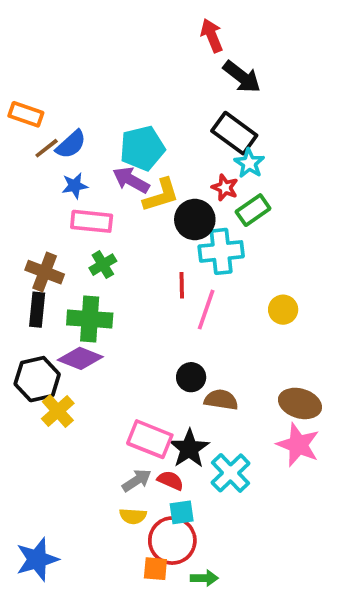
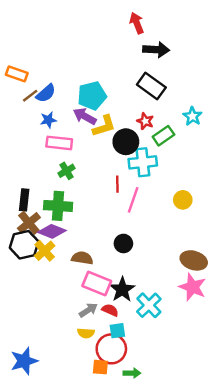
black arrow: (242, 77) -> (156, 50), turned -35
cyan star: (249, 163) -> (192, 116), moved
brown cross: (45, 272) -> (29, 223), moved, turned 30
brown semicircle: (221, 400) -> (82, 258), moved
yellow cross: (58, 411) -> (45, 251), moved

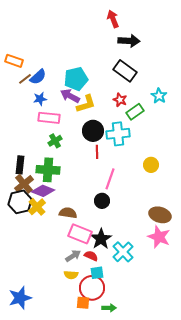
black circle: (126, 142) -> (93, 131), moved
pink line: (133, 200) -> (110, 179), moved

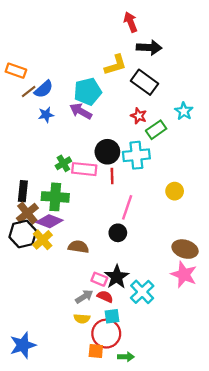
yellow L-shape: (86, 104) -> (116, 65), moved
pink rectangle: (49, 118) -> (84, 169), moved
pink rectangle: (80, 234) -> (99, 279), moved, size x0.6

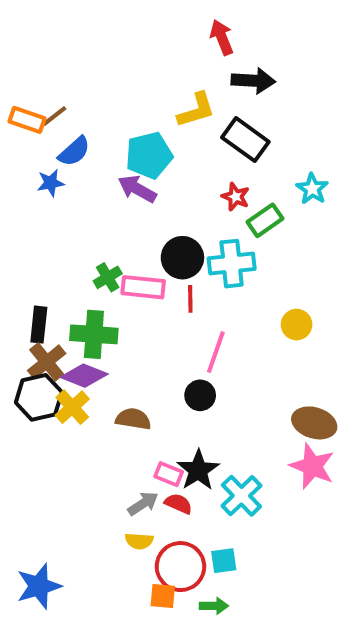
brown line: (29, 91) -> (55, 116), moved
blue star: (46, 115) -> (51, 183), moved
cyan square: (112, 316) -> (224, 561), moved

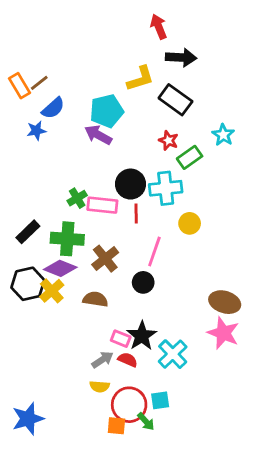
orange rectangle: (27, 120) -> (19, 86), turned 40
black rectangle: (39, 325) -> (28, 232), turned 40
yellow circle: (297, 325) -> (190, 223), moved
brown cross: (47, 362) -> (105, 259), moved
green arrow: (214, 606) -> (146, 422), moved, turned 48

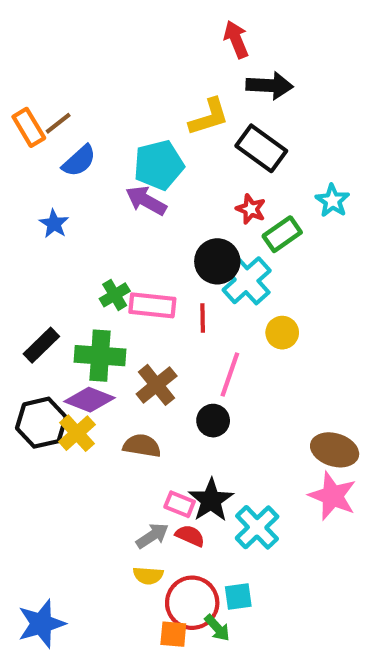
blue star: (36, 131) -> (54, 224), moved, turned -30
black circle: (131, 184) -> (217, 261), moved
cyan cross: (166, 188) -> (247, 280), turned -36

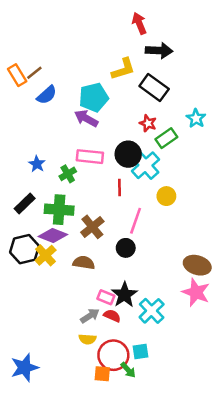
blue star: (54, 224) -> (37, 164), moved
pink rectangle: (152, 305) -> (90, 157), moved

